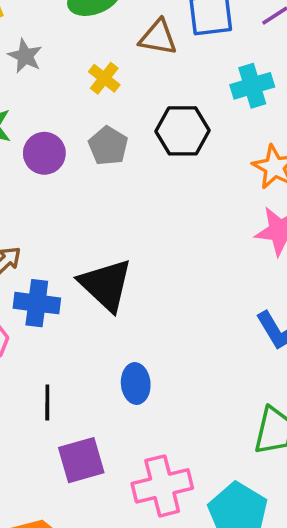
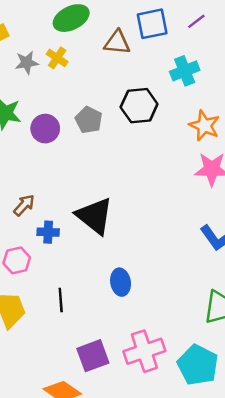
gray star: (25, 56) -> (27, 63), turned -30
yellow cross: (104, 78) -> (57, 58), moved
blue cross: (37, 303) -> (48, 232), size x0.7
purple square: (81, 460) -> (93, 356), moved

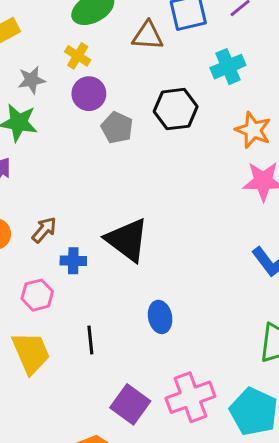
gray star: (27, 63) -> (31, 80), moved
purple circle: (45, 129) -> (89, 94), moved
purple square: (93, 356) -> (130, 404), turned -32

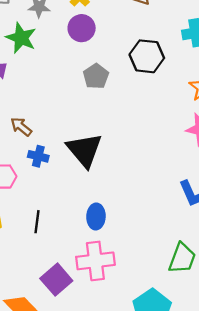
gray pentagon: (117, 128) -> (96, 76), moved
brown arrow: (44, 230) -> (21, 127), turned -105
pink cross: (190, 397) -> (95, 261), moved

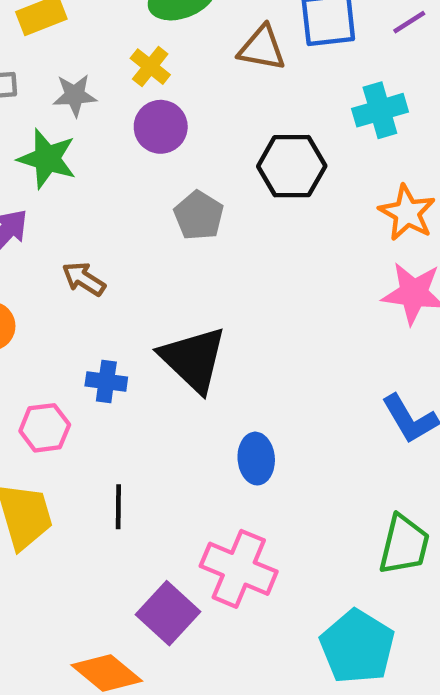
brown arrow: (21, 127) -> (84, 279), moved
blue ellipse: (96, 217) -> (256, 459), moved
pink cross: (95, 261) -> (239, 569), turned 36

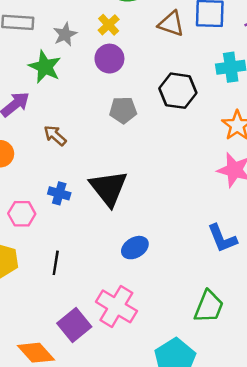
gray star: (75, 95) -> (65, 34), turned -30
gray pentagon: (199, 216) -> (123, 110), turned 30
blue ellipse: (256, 459) -> (135, 248), turned 55

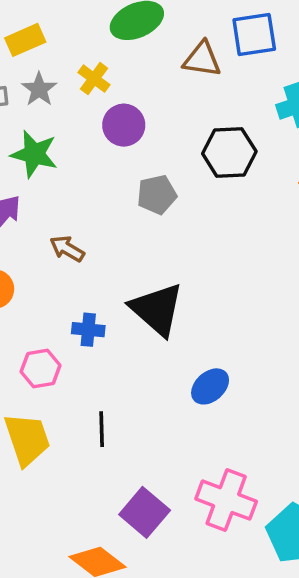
yellow cross: (109, 25) -> (94, 79), moved
gray star: (65, 34) -> (39, 89), moved
pink cross: (116, 306) -> (226, 500), moved

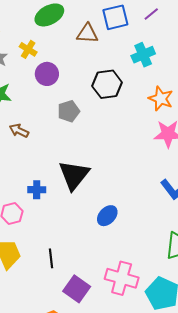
brown arrow: (67, 249) -> (19, 131), moved
black triangle: (157, 309) -> (74, 175), turned 32
black line: (102, 429) -> (51, 258), moved

